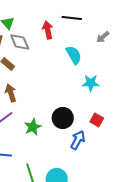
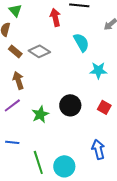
gray diamond: (20, 42) -> (39, 51), moved, turned -35
blue arrow: (78, 140) -> (98, 149), moved, turned -42

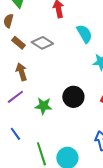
green star: (40, 114) -> (43, 106), turned 30
blue line: (12, 142) -> (15, 134), turned 48

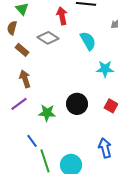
gray diamond: (42, 43) -> (48, 38), moved
blue line: (15, 134) -> (32, 141), moved

